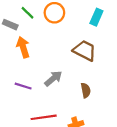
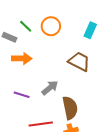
orange arrow: (23, 47) -> (22, 58), turned 108
brown semicircle: (86, 90) -> (70, 108), moved, size x1.6

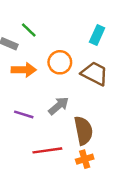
orange circle: (51, 26) -> (60, 62), moved
cyan rectangle: (90, 30) -> (97, 35), moved

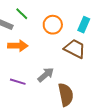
cyan rectangle: (97, 35) -> (84, 25), moved
orange circle: (60, 62) -> (53, 25), moved

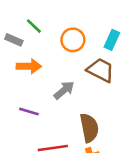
gray arrow: (46, 75) -> (64, 90), moved

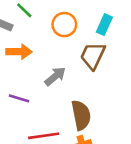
brown trapezoid: (101, 70) -> (93, 56), turned -92

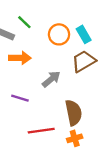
cyan rectangle: (104, 25) -> (84, 34), moved, turned -54
brown trapezoid: (93, 56) -> (84, 61), turned 35

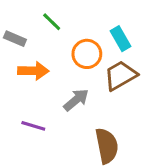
green line: (24, 22) -> (52, 22), moved
orange circle: (59, 34) -> (87, 54), moved

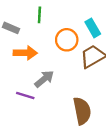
green line: (52, 22) -> (39, 15), turned 49
gray arrow: (76, 100) -> (44, 79), moved

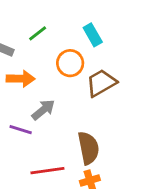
green line: (39, 15) -> (38, 33), turned 49
cyan rectangle: (93, 28) -> (93, 35), moved

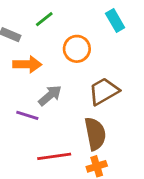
cyan rectangle: (93, 35) -> (115, 20), moved
brown trapezoid: (101, 83) -> (104, 91), moved

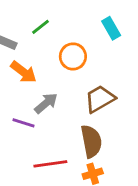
orange arrow: (27, 64) -> (24, 72), turned 36

